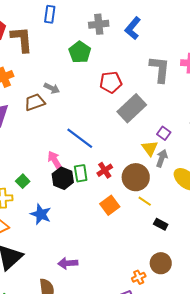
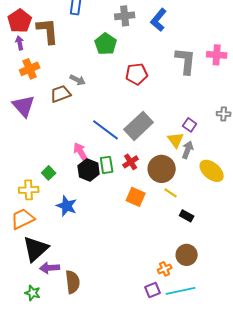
gray rectangle: (132, 108) -> (139, 126), moved
orange square: (110, 205) -> (136, 197), turned -30
purple arrow: (68, 263) -> (50, 268), moved

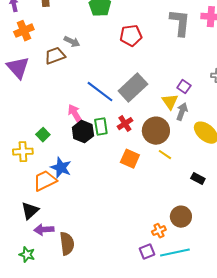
black rectangle: (187, 216) -> (198, 179), moved
orange trapezoid: (23, 219) -> (45, 181), moved
black triangle: (36, 249) -> (30, 211), size x0.7

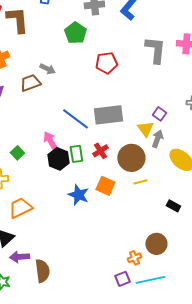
gray rectangle: (133, 88) -> (108, 115), turned 36
green square: (43, 135) -> (17, 153), moved
yellow line: (165, 155) -> (140, 182), turned -48
blue star: (61, 168) -> (78, 195), moved

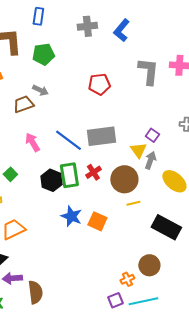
green pentagon: (75, 33) -> (43, 54), moved, turned 30
pink arrow: (50, 141) -> (32, 142), moved
green rectangle: (76, 154) -> (69, 175), size x1.4
orange square: (105, 186) -> (97, 221), moved
black rectangle: (173, 206) -> (166, 227), size x2.0

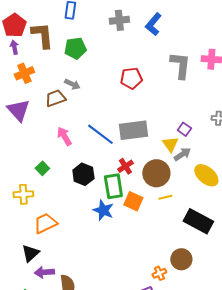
gray arrow: (150, 160) -> (182, 154), turned 36
green rectangle: (69, 175) -> (113, 186), moved
orange square: (97, 221) -> (133, 201), moved

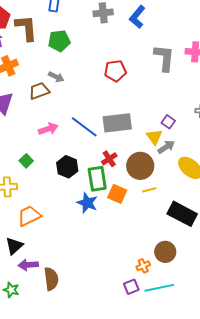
pink arrow: (64, 136) -> (48, 129), turned 102

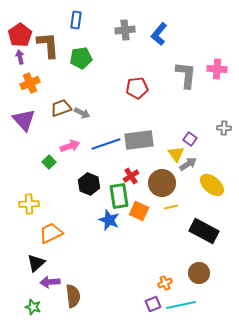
gray arrow: (56, 77) -> (82, 113), moved
blue line: (84, 127) -> (106, 144), turned -56
green square: (26, 161) -> (49, 162), moved
brown circle: (165, 252) -> (199, 273), moved

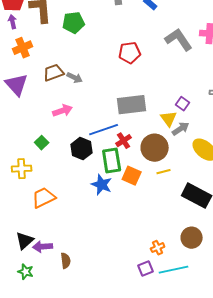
gray L-shape: (186, 75) -> (179, 40), turned -40
blue line: (106, 144) -> (104, 130), moved
green square: (49, 162) -> (42, 143), moved
black triangle: (36, 263) -> (25, 241), moved
brown semicircle: (73, 296) -> (66, 261), size x0.7

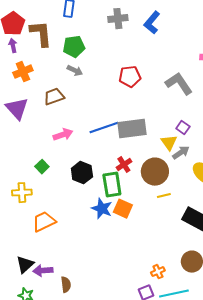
gray L-shape: (179, 40) -> (179, 84), moved
gray arrow: (75, 78) -> (75, 71), moved
blue line: (104, 130) -> (104, 128), moved
orange square: (132, 176) -> (123, 209), moved

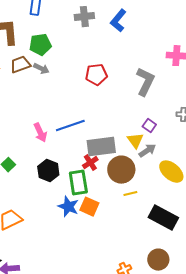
gray L-shape: (179, 84) -> (145, 82), turned 60
brown trapezoid: (54, 97) -> (20, 65), moved
gray rectangle: (132, 129) -> (101, 147), moved
pink arrow: (63, 135) -> (40, 133), moved, turned 84

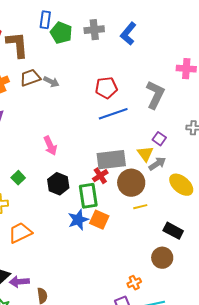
green pentagon: (40, 45) -> (61, 33), moved, turned 30
blue line: (70, 126) -> (113, 114), moved
blue star: (68, 207) -> (78, 220), turned 30
black rectangle: (163, 218) -> (173, 231), size x0.7
brown circle: (158, 260) -> (162, 258), moved

